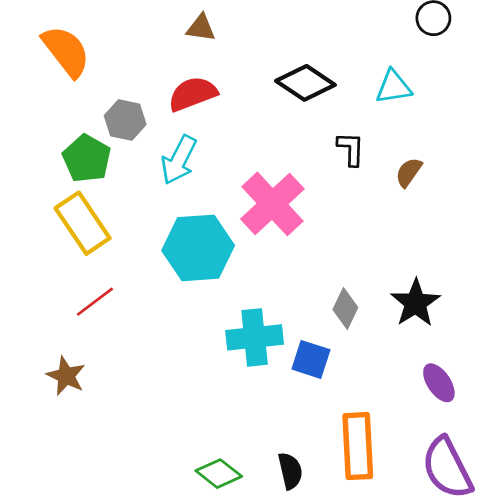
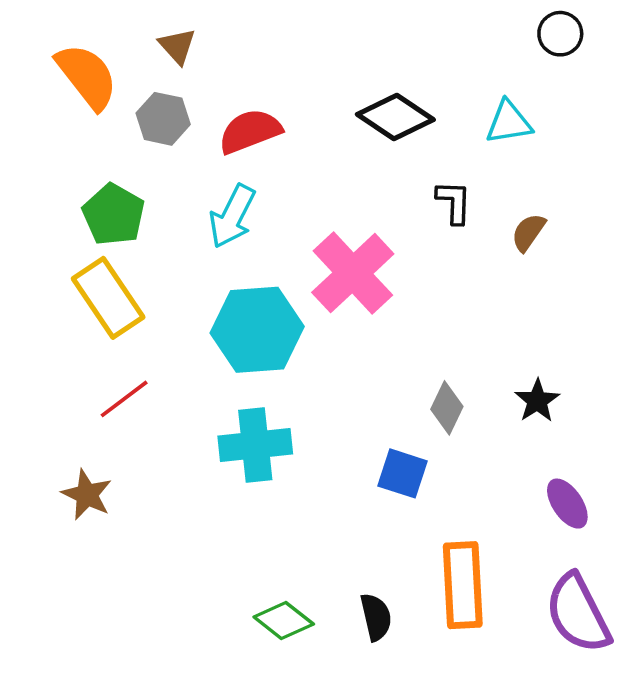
brown triangle: (201, 28) -> (177, 46), moved, turned 40
gray hexagon: (125, 120) -> (163, 119), moved
black star: (416, 303) -> (537, 401), size x0.7
cyan cross: (255, 337) -> (255, 445), moved

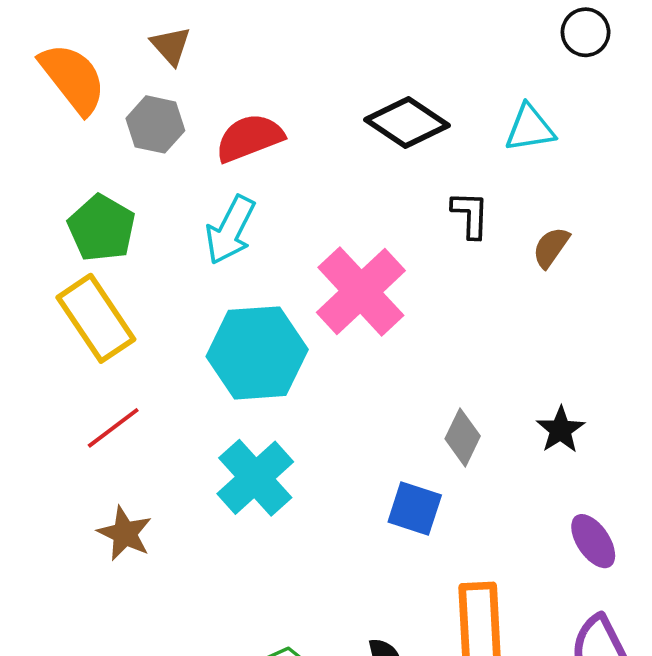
cyan cross: (255, 445) -> (255, 478), turned -36
brown star: (87, 495) -> (125, 533), moved

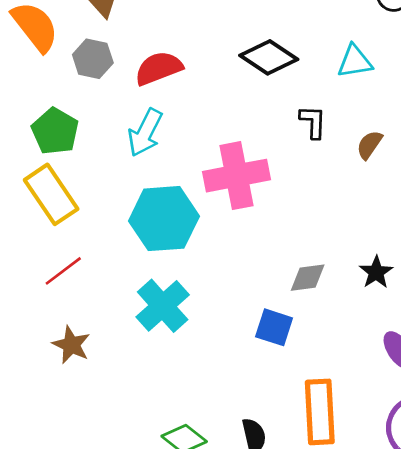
pink cross: (361, 291) -> (236, 176), turned 32
gray diamond: (463, 437) -> (308, 278), turned 57

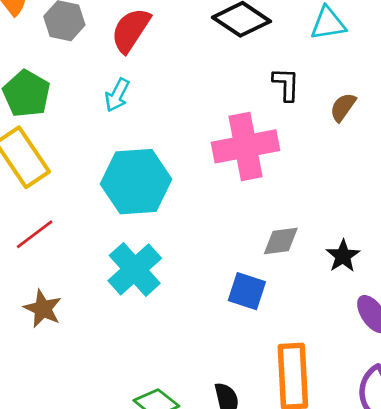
red semicircle: (159, 68) -> (131, 30), turned -36
cyan arrow: (145, 133) -> (117, 95), size x0.7
pink cross: (236, 176) -> (246, 146), moved
black star: (376, 272) -> (343, 256), moved

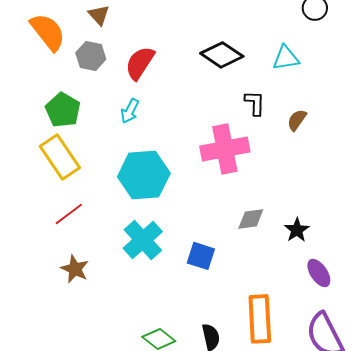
blue square: (247, 291) -> (201, 256), moved

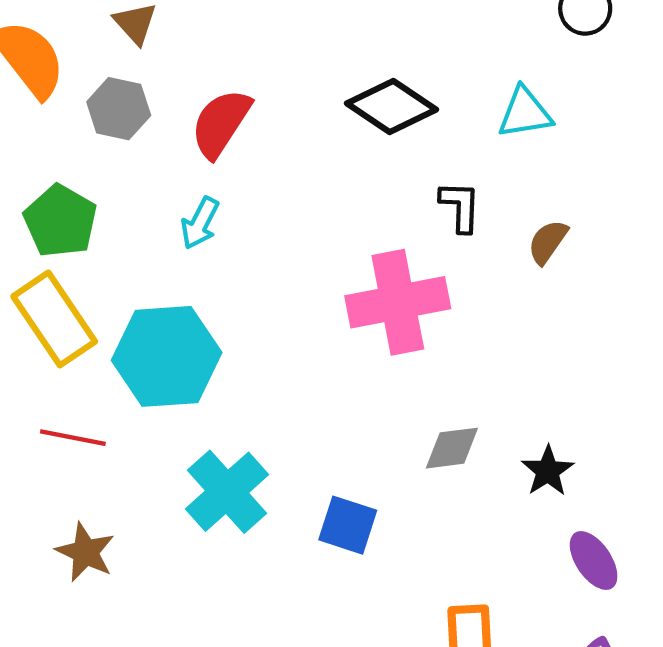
cyan hexagon: (144, 175) -> (167, 356), moved
red line: (69, 214) -> (73, 438), turned 48

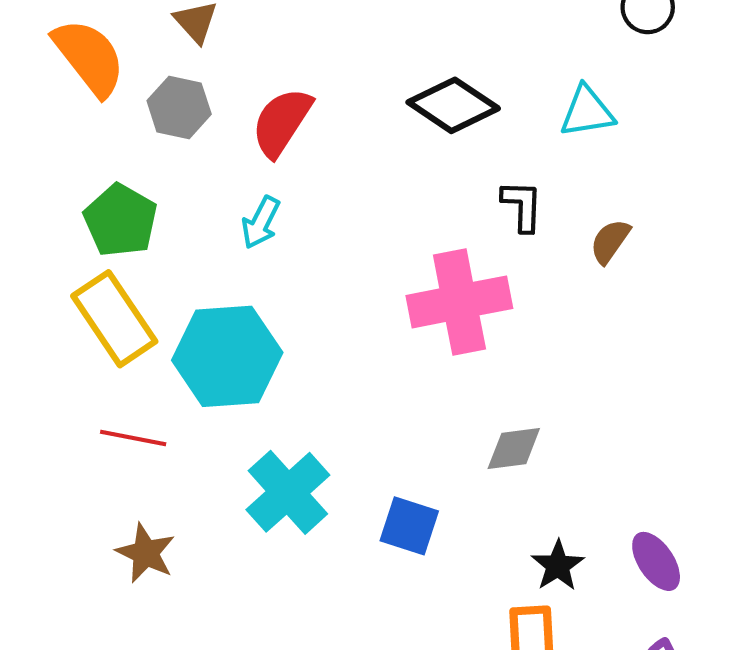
black star: (548, 471) -> (558, 566), moved

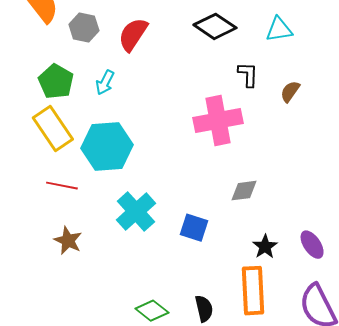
cyan arrow: (261, 222) -> (105, 82), moved

